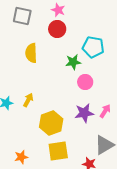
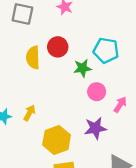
red circle: (57, 29) -> (58, 47), moved
pink arrow: (105, 111) -> (120, 105), moved

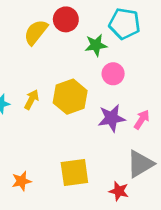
yellow semicircle: (33, 58) -> (36, 32), turned 40
pink arrow: (120, 105) -> (142, 120), moved
yellow hexagon: (57, 140) -> (70, 97), moved

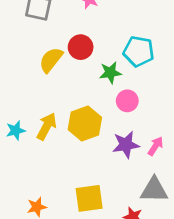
yellow arrow: (31, 100) -> (47, 126), size x1.4
gray triangle: (140, 164) -> (154, 190), turned 32

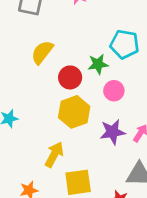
red circle: (81, 47) -> (70, 77), moved
yellow arrow: (47, 126) -> (54, 154), moved

